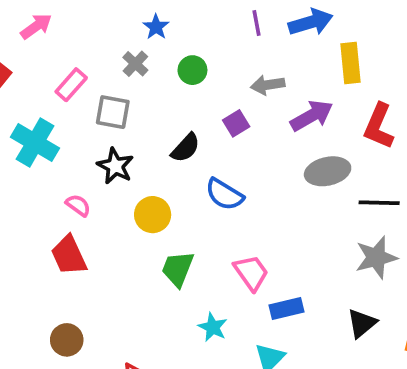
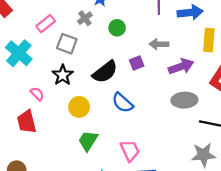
black semicircle: (186, 148) -> (105, 72), size x1.4

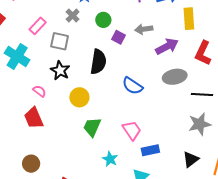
purple square: (137, 63) -> (119, 37), moved, turned -32
black semicircle: (105, 72) -> (98, 62), turned -35
blue semicircle: (123, 103) -> (132, 86), moved

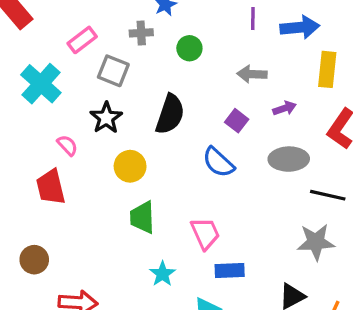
gray cross: (73, 16) -> (141, 33), turned 32
purple square: (119, 37) -> (237, 121), moved
purple arrow: (167, 46) -> (285, 108), size x0.6
green trapezoid: (92, 127) -> (142, 217), turned -35

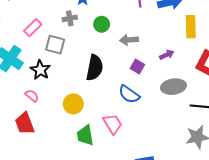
gray arrow: (252, 74) -> (129, 40), moved
black star: (106, 118) -> (40, 70), moved
pink trapezoid: (205, 233) -> (113, 124), moved

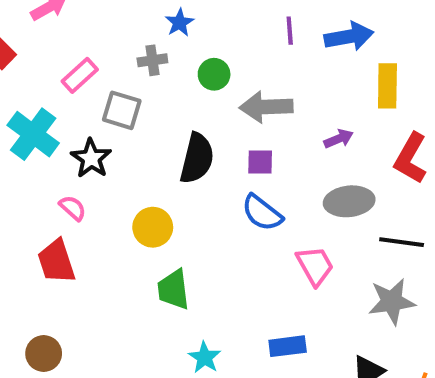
gray arrow: (129, 40) -> (266, 107), size x1.4
purple square: (137, 66) -> (260, 162), moved, turned -32
pink trapezoid: (113, 124) -> (315, 266), moved

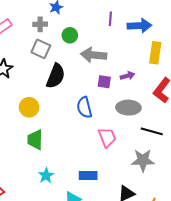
gray square: (122, 110) -> (41, 49), moved
purple square: (260, 162) -> (104, 82), moved
blue semicircle: (262, 213) -> (84, 107), turned 30

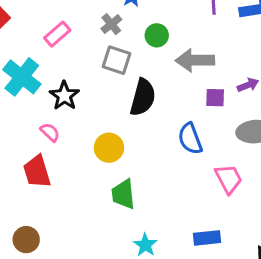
gray cross: (40, 24) -> (111, 24), turned -32

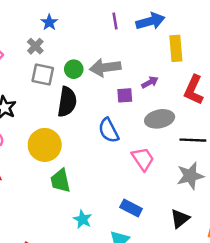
green circle: (157, 35) -> (74, 69), moved
yellow circle: (109, 148) -> (45, 145), size x1.4
blue rectangle: (207, 238) -> (131, 208), turned 40

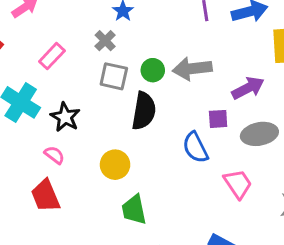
purple arrow: (150, 82) -> (248, 88), size x1.5
purple square: (125, 95) -> (218, 119), moved
yellow circle: (45, 145) -> (115, 165), size x0.7

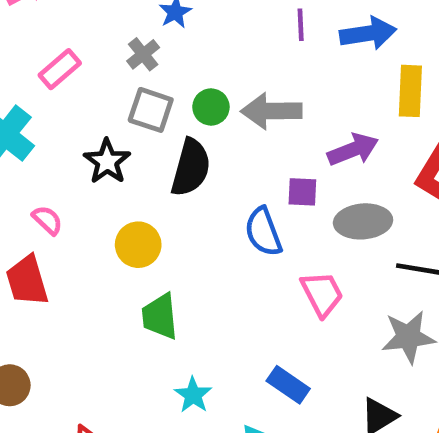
black star: (65, 117) -> (107, 161), moved

